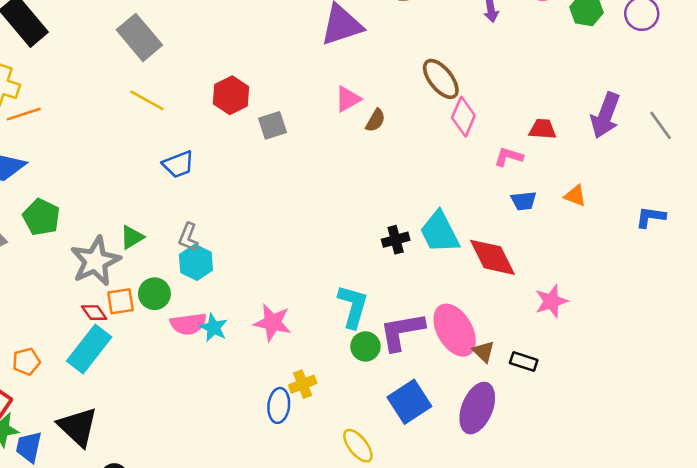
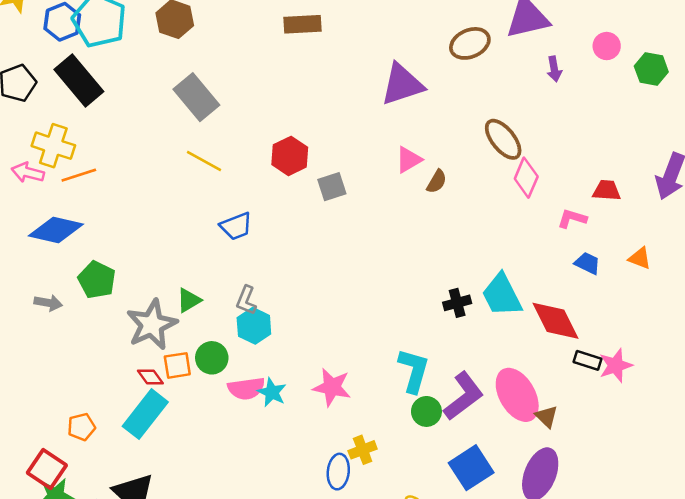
blue trapezoid: (524, 201) -> (587, 263), turned -148
purple L-shape: (402, 331) -> (464, 396), turned 153
black rectangle: (524, 362) -> (587, 360), moved

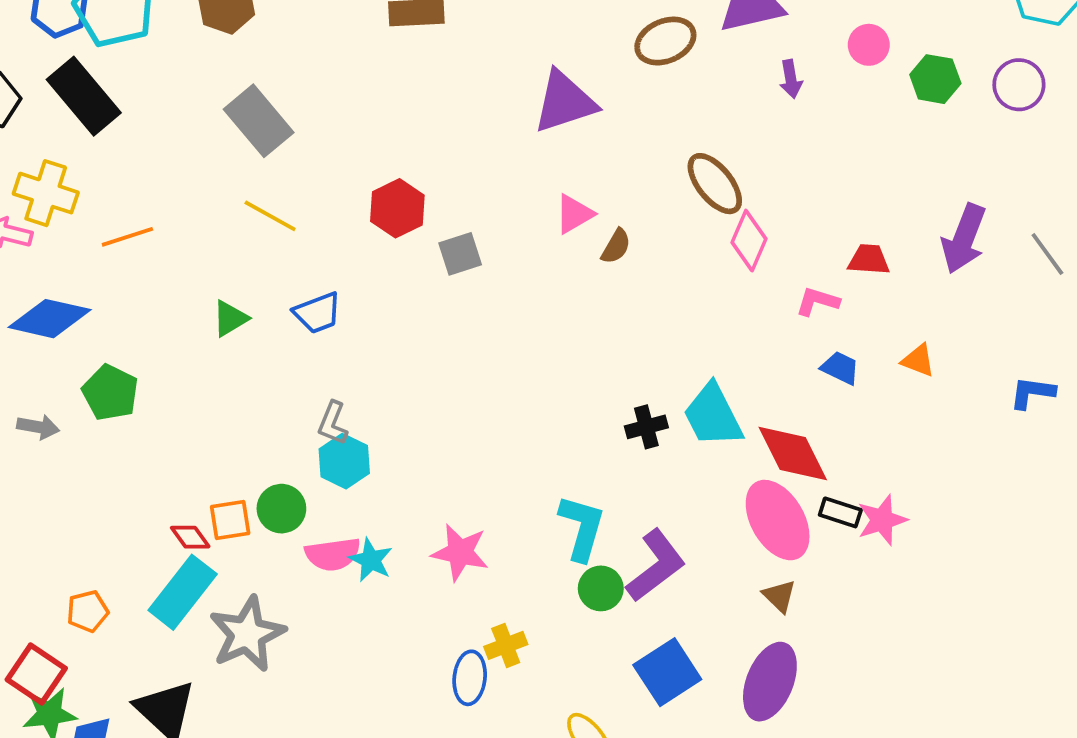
orange line: (79, 175) -> (127, 237), moved
green triangle: (189, 300) -> (230, 319), moved
gray star: (152, 325) -> (247, 634), moved
pink ellipse: (517, 395) -> (778, 520), moved

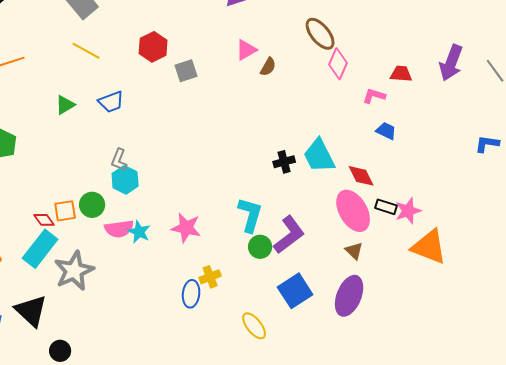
orange triangle: (918, 360) -> (429, 247), moved, size x2.0
red diamond: (793, 453) -> (361, 176), size x0.7

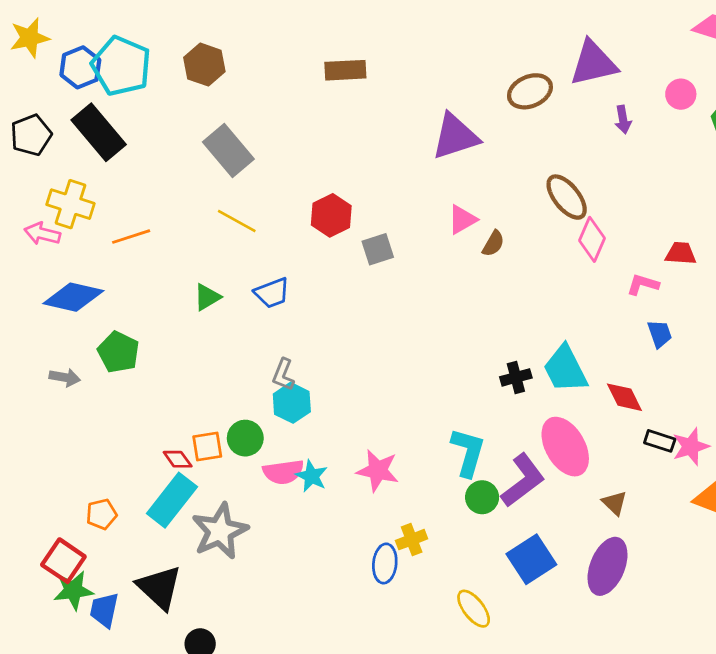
blue trapezoid: (386, 131) -> (660, 334), turned 45
pink ellipse: (353, 211) -> (565, 447), moved

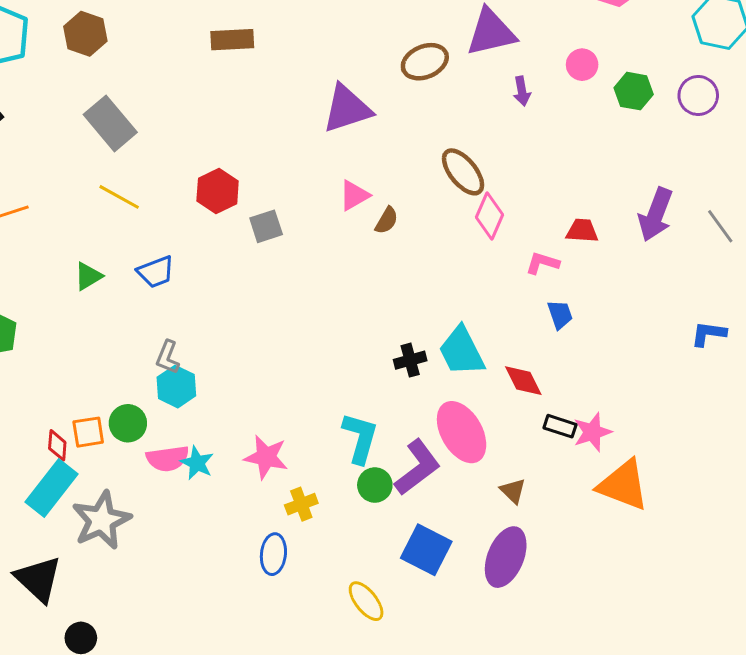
red diamond: (178, 459) -> (57, 445), turned 40
yellow cross: (412, 540) -> (301, 504), moved
blue square: (531, 559) -> (426, 550), turned -30

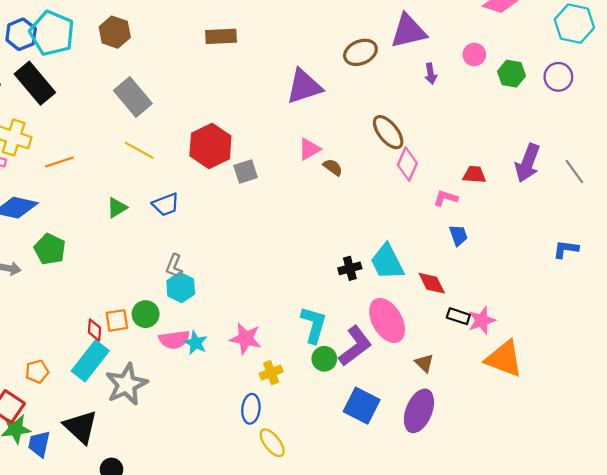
red hexagon: (218, 191) -> (210, 146), size x1.4
brown semicircle: (387, 220) -> (333, 167), turned -84
yellow ellipse: (366, 601) -> (272, 443), moved

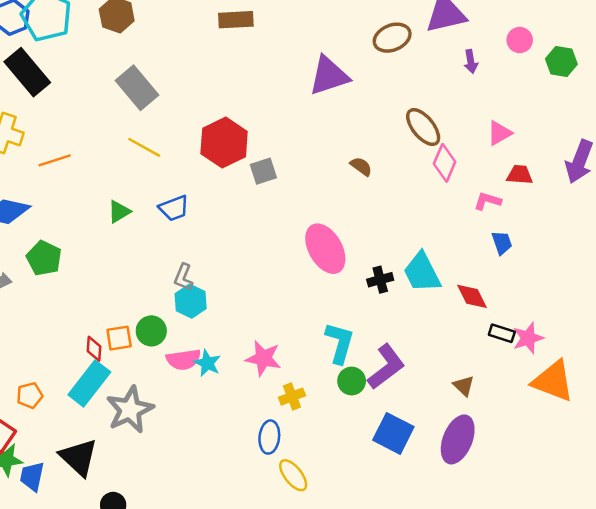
pink triangle: (309, 149) -> (499, 133), moved
pink ellipse: (387, 320) -> (325, 249), moved

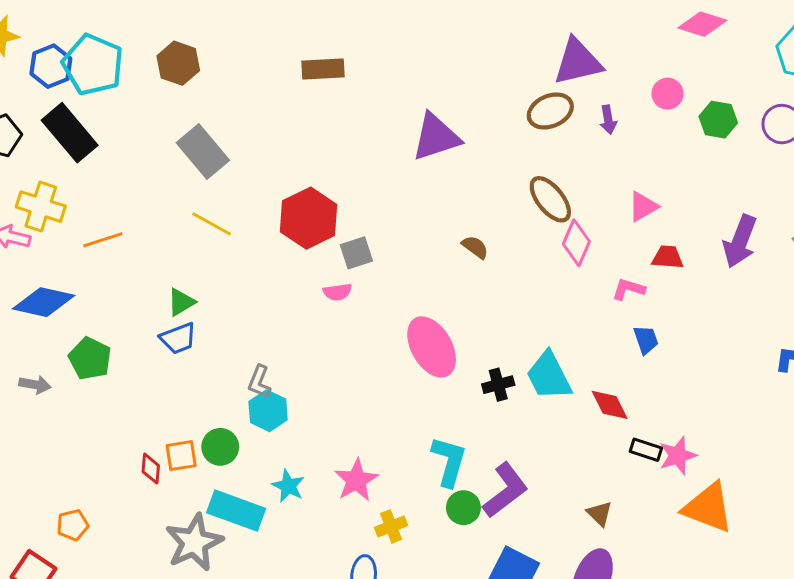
brown ellipse: (392, 38) -> (550, 111), moved
blue trapezoid: (174, 208) -> (178, 338), moved
pink star: (263, 358) -> (356, 480), turned 30
pink semicircle: (183, 360) -> (337, 292), moved, size x0.7
cyan rectangle: (89, 383) -> (236, 511), moved, turned 72

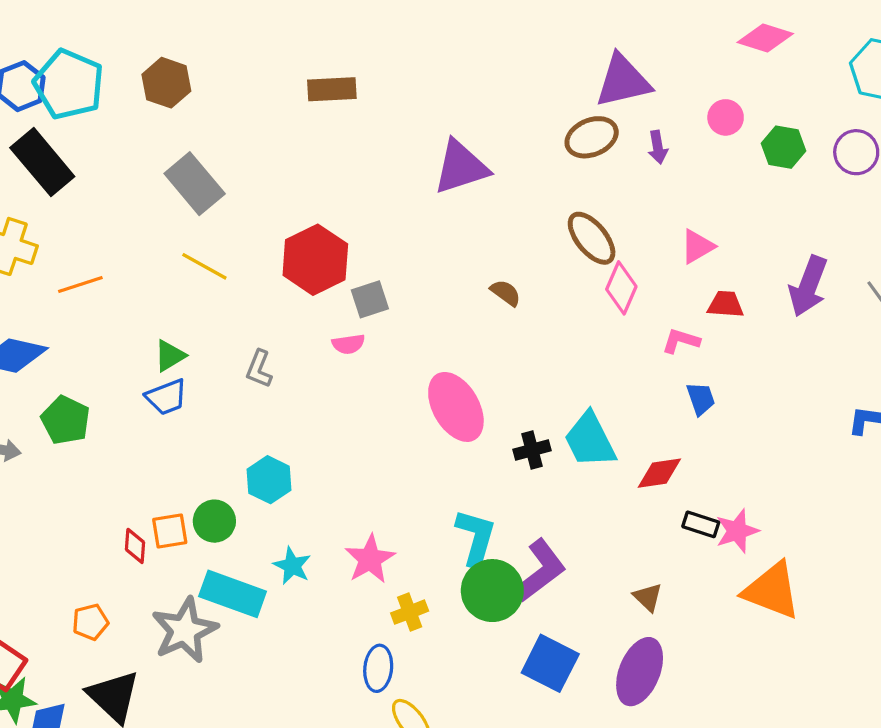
gray L-shape: (259, 382) -> (259, 369), moved
red diamond: (610, 405) -> (659, 473), turned -72
green circle: (463, 508) -> (492, 591), size x1.6
orange pentagon: (73, 525) -> (90, 622), moved

